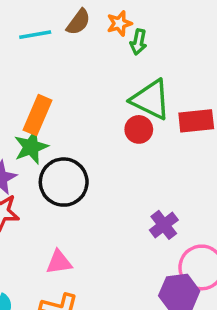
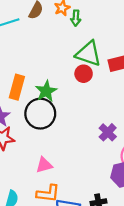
orange rectangle: (38, 115) -> (17, 87), moved
green star: (31, 147) -> (46, 91), moved

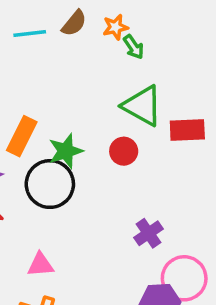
green arrow: (76, 18) -> (134, 47), turned -49
red circle: (84, 74) -> (124, 151), moved

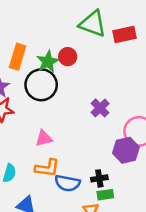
red circle: (124, 151) -> (68, 57), moved
purple cross: (149, 233) -> (100, 108), moved

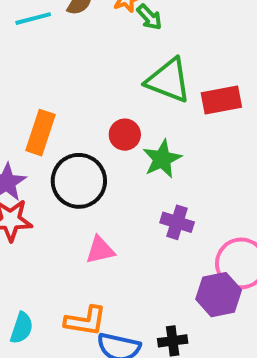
green star: (48, 62) -> (162, 159), moved
purple cross: (100, 108) -> (177, 222), turned -30
pink triangle: (44, 138) -> (100, 250), moved

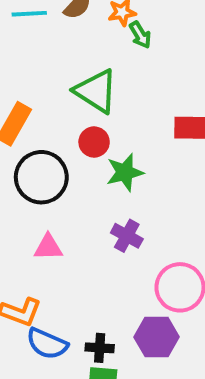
green triangle: (168, 80) -> (96, 91), moved
purple hexagon: (219, 295) -> (157, 337), moved

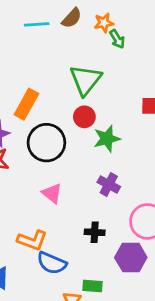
green triangle: (96, 91) -> (86, 80), turned 36
pink triangle: (48, 247) -> (52, 193), turned 40
black cross: (100, 348) -> (95, 232), moved

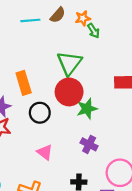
orange rectangle: (26, 104) -> (24, 83), turned -45
red circle: (84, 117) -> (69, 92), size x1.6
black circle: (46, 143) -> (40, 113), size x0.7

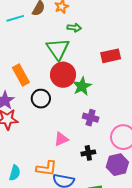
green arrow: (93, 31) -> (74, 28), moved, turned -40
pink triangle: (45, 152) -> (61, 139), moved, turned -49

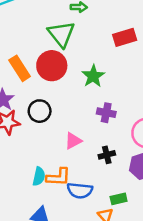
red circle: (63, 75) -> (52, 66), moved
black circle: (41, 99) -> (40, 111), moved
cyan semicircle: (15, 173) -> (39, 176), moved

